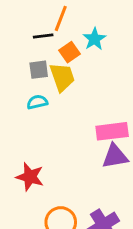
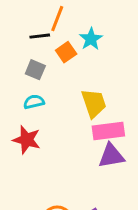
gray square: (39, 70) -> (35, 70), turned 30
yellow trapezoid: (62, 77) -> (94, 103), moved
red star: (30, 177) -> (27, 140), moved

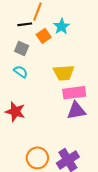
cyan semicircle: (34, 102) -> (21, 72), turned 48
yellow trapezoid: (94, 103) -> (64, 73), turned 105
red star: (27, 140) -> (15, 112), moved

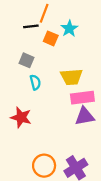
orange square: (44, 36) -> (51, 38), turned -32
gray square: (22, 49) -> (27, 60), moved
cyan semicircle: (21, 72) -> (35, 82), moved, turned 40

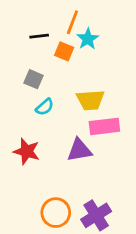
orange line: (44, 13) -> (72, 22), moved
cyan semicircle: (35, 82) -> (45, 107), turned 64
purple triangle: (85, 116) -> (79, 150), moved

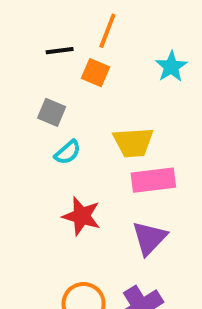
cyan star: (88, 39) -> (171, 67), moved
purple triangle: (79, 150) -> (149, 238), moved, turned -36
red star: (27, 151) -> (82, 216), moved

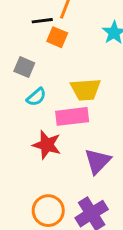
black line: (60, 51) -> (42, 21), moved
pink rectangle: (153, 180) -> (72, 116), moved

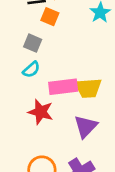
gray square: (24, 67) -> (33, 43), moved
yellow trapezoid: (86, 89) -> (88, 88), moved

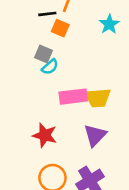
cyan semicircle: (31, 70) -> (50, 67), moved
red star: (41, 112) -> (45, 135), moved

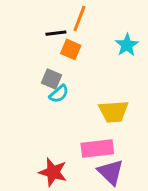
pink rectangle: (73, 97) -> (97, 148), moved
yellow trapezoid: (98, 98) -> (114, 112), moved
purple triangle: (95, 135) -> (111, 172), turned -30

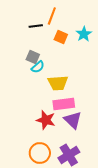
orange square: (71, 49) -> (61, 37), moved
yellow trapezoid: (114, 112) -> (58, 83), moved
red star: (53, 172) -> (46, 120), moved

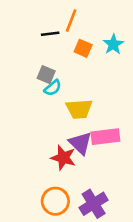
pink rectangle: (64, 104) -> (105, 137), moved
purple triangle: (73, 120) -> (80, 143), moved

